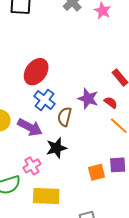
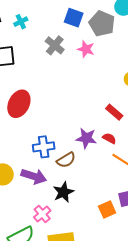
red ellipse: (36, 72) -> (19, 104), moved
blue cross: (44, 100) -> (44, 147), turned -35
brown semicircle: (65, 117) -> (66, 160), turned -126

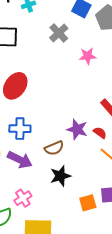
pink star: (86, 49) -> (88, 56), moved, turned -30
blue cross: (44, 147) -> (20, 129), moved
black star: (63, 192) -> (60, 176), moved

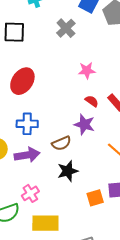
pink star: (88, 56) -> (87, 70), moved
red semicircle: (100, 133) -> (92, 101), moved
purple arrow: (20, 160) -> (27, 155), turned -35

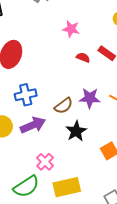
pink star: (87, 70) -> (71, 29), turned 30
purple star: (84, 124) -> (90, 98), moved

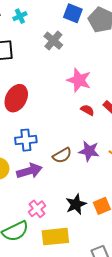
pink star: (71, 29) -> (79, 80), size x1.4
black star: (76, 131) -> (76, 204), moved

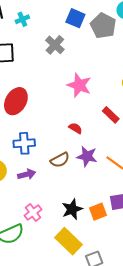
red semicircle: (87, 110) -> (75, 128), moved
purple arrow: (29, 171) -> (27, 174), size x0.7
yellow rectangle: (55, 237) -> (68, 241), moved, turned 48

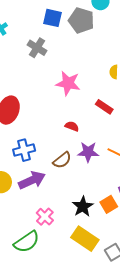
purple arrow: (27, 174) -> (32, 180), size x1.5

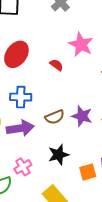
red semicircle: (72, 126) -> (57, 65), moved
black star: (83, 207) -> (59, 155), moved

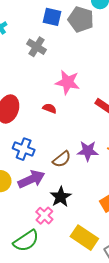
blue cross: (21, 97) -> (24, 149), turned 35
black star: (59, 155) -> (61, 197), moved

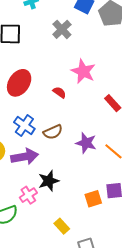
brown semicircle: (62, 159) -> (53, 132), moved
yellow rectangle: (84, 238) -> (62, 226), size x0.6

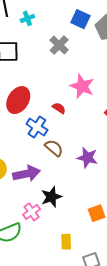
blue cross: (24, 125) -> (37, 127), moved
brown semicircle: (53, 132) -> (54, 148), turned -114
yellow rectangle: (62, 226) -> (66, 242), turned 42

